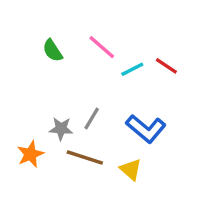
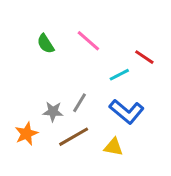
cyan line: (132, 69) -> (119, 75), moved
brown line: (85, 158) -> (74, 137), turned -48
yellow triangle: (131, 169) -> (113, 147), turned -30

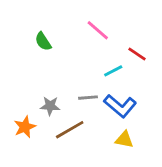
pink line: (88, 41) -> (98, 30), moved
gray line: (79, 103) -> (88, 98), moved, turned 54
yellow triangle: (113, 147) -> (124, 140), moved

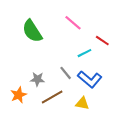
green semicircle: (43, 41) -> (32, 31), size x1.6
gray line: (88, 98) -> (66, 73), turned 56
yellow triangle: (124, 140) -> (82, 103), moved

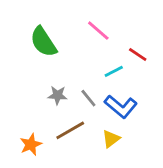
gray star: (37, 79) -> (57, 95), moved
orange star: (19, 95) -> (31, 144), moved
yellow triangle: (82, 103) -> (111, 139), turned -48

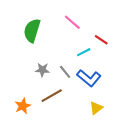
green semicircle: (43, 42) -> (32, 31), turned 50
yellow triangle: (111, 139) -> (96, 108), moved

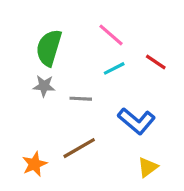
cyan line: (84, 52) -> (114, 68), moved
gray star: (42, 70) -> (44, 86), moved
gray line: (65, 72) -> (81, 99), moved, turned -48

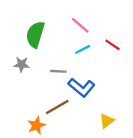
gray star: (44, 86) -> (21, 64), moved
blue L-shape: (137, 121) -> (81, 87), moved
orange star: (35, 164) -> (36, 125), moved

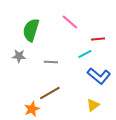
red line: (113, 45) -> (98, 39), turned -40
cyan line: (83, 49) -> (85, 54), moved
blue L-shape: (81, 87) -> (99, 76), moved

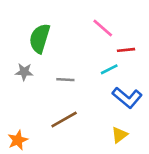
pink line: (70, 22) -> (103, 28), moved
orange star: (32, 109) -> (18, 140), moved

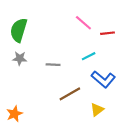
green semicircle: (40, 38) -> (19, 30), moved
red line: (126, 50) -> (107, 33), moved
brown line: (64, 119) -> (70, 94), moved

